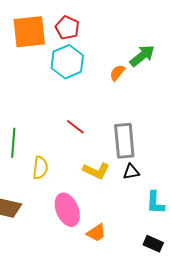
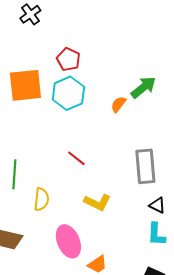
orange square: (29, 32) -> (25, 85), moved
gray rectangle: (124, 141) -> (145, 166), moved
black triangle: (131, 172) -> (157, 205), moved, turned 36

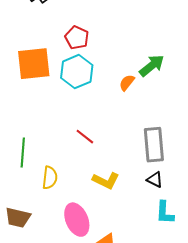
black triangle: (157, 205) -> (155, 180), moved

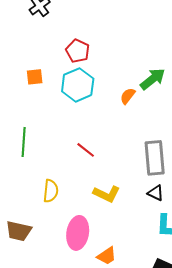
orange square: (34, 64) -> (35, 77), size x0.5
green line: (23, 153) -> (24, 142), moved
pink ellipse: (77, 220) -> (78, 233), turned 32

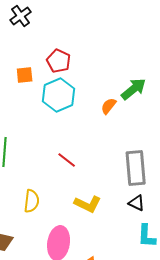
orange square: (35, 77) -> (25, 75), moved

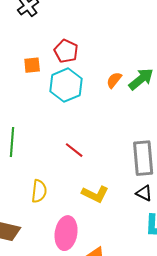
orange semicircle: (109, 106) -> (114, 80), moved

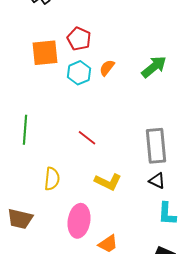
orange square: (32, 65) -> (45, 53), size x1.6
orange semicircle: (114, 80) -> (107, 68), moved
cyan hexagon: (66, 85) -> (79, 73), size x0.7

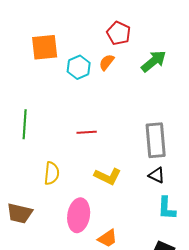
red pentagon: (79, 39) -> (119, 33), moved
red line: (87, 138) -> (87, 132), turned -42

